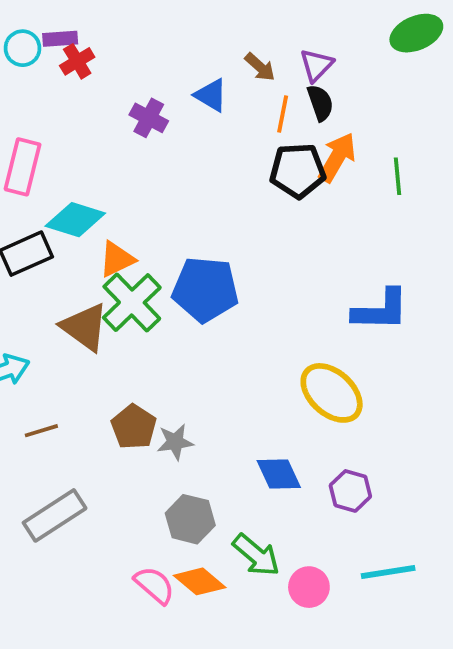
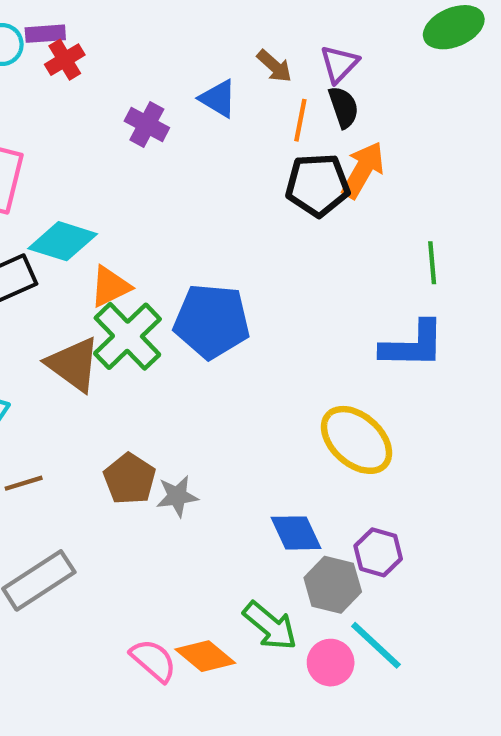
green line: (398, 176) -> (432, 263), moved
gray hexagon: (190, 519) -> (333, 585), moved
cyan line: (388, 572) -> (376, 645), moved, turned 52

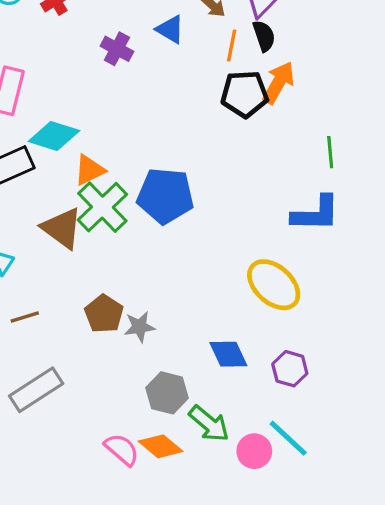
gray hexagon: (333, 585) -> (167, 393), moved

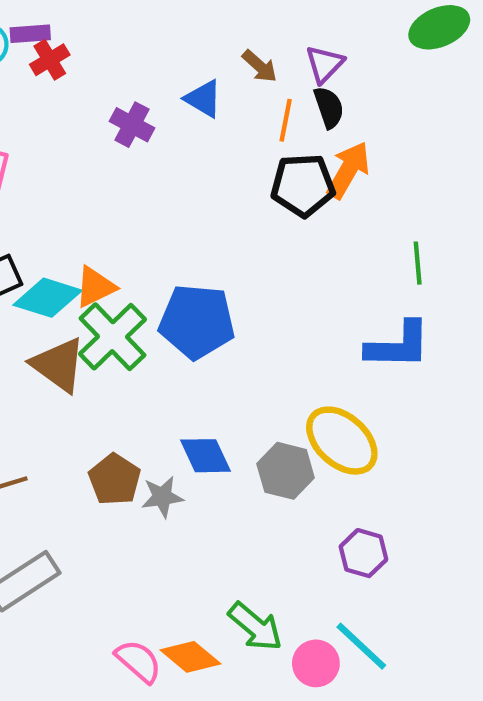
cyan diamond: (54, 136) -> (48, 298), moved
blue diamond: (228, 354) -> (206, 456), moved
gray hexagon: (167, 393) -> (286, 471), moved

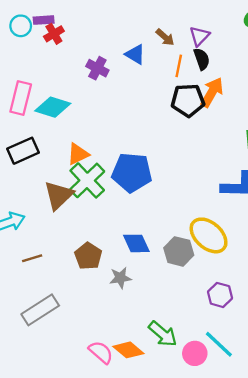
cyan diamond: (48, 298) -> (53, 107), moved
brown triangle: (58, 365) -> (58, 195), turned 40
gray star: (162, 497) -> (120, 278), moved

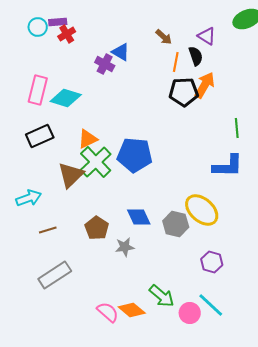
purple triangle: (199, 36) -> (207, 36), moved, turned -42
blue triangle: (135, 54) -> (121, 52), moved

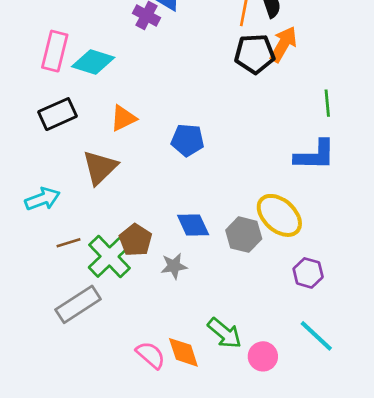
blue pentagon: (135, 155) -> (188, 140), size x0.7
green cross: (96, 162) -> (110, 256), moved
purple hexagon: (212, 262) -> (308, 273), moved
cyan line: (211, 305) -> (316, 336), moved
orange diamond: (132, 310) -> (183, 352), turned 32

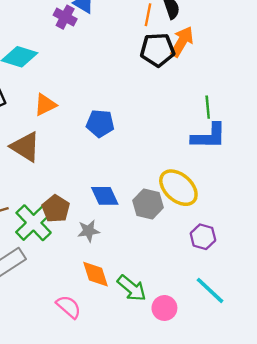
green line: (327, 103) -> (208, 107), moved
brown triangle: (100, 167) -> (25, 147), turned -44
orange diamond: (183, 352) -> (95, 274), moved

